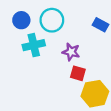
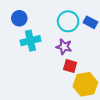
cyan circle: (52, 20) -> (68, 21), moved

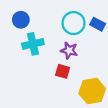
red square: (70, 66) -> (63, 71), moved

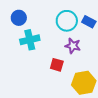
purple star: (69, 50) -> (73, 46), moved

